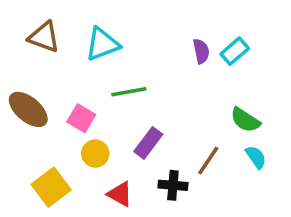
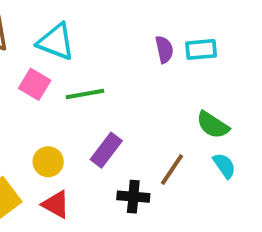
cyan triangle: (102, 44) -> (56, 42), turned 42
cyan rectangle: (235, 51) -> (201, 49), turned 36
pink square: (81, 118) -> (35, 84), moved
red triangle: (120, 194) -> (56, 204), moved

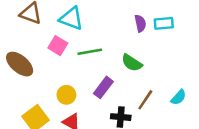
green semicircle: (213, 125) -> (132, 63), moved
cyan semicircle: (224, 166) -> (179, 97), turned 77

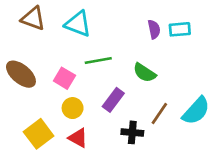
pink square: (58, 46) -> (64, 78), moved
cyan semicircle: (179, 97) -> (196, 111), size x1.6

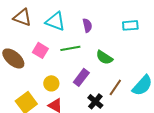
purple semicircle: (154, 29) -> (87, 25), moved
pink square: (64, 78) -> (40, 50), moved
black cross: (132, 132) -> (95, 101), turned 35

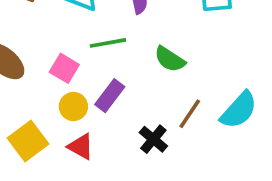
pink square: (40, 50) -> (64, 68), moved
purple rectangle: (81, 77) -> (110, 96), moved

